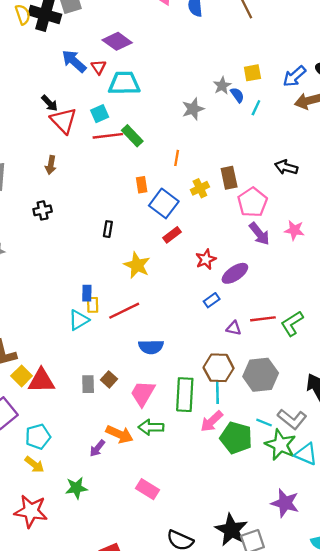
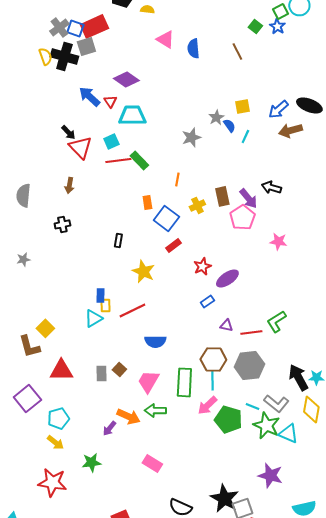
purple arrow: (259, 234) -> (248, 198), moved
red line: (263, 319) -> (251, 332), moved
yellow square: (22, 376) -> (45, 328), moved

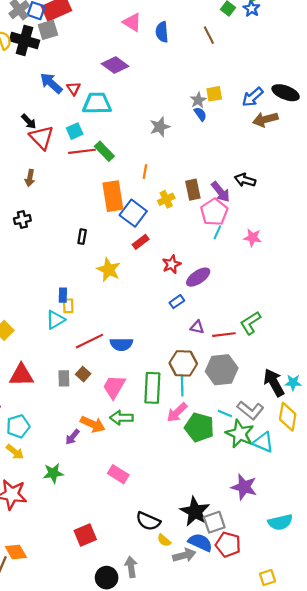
purple diamond: (126, 79) -> (115, 65), moved
gray star: (216, 117) -> (198, 100), moved
cyan line: (245, 136) -> (217, 232), moved
orange rectangle: (147, 202) -> (113, 196), size x2.0
red line: (132, 310) -> (89, 341), moved

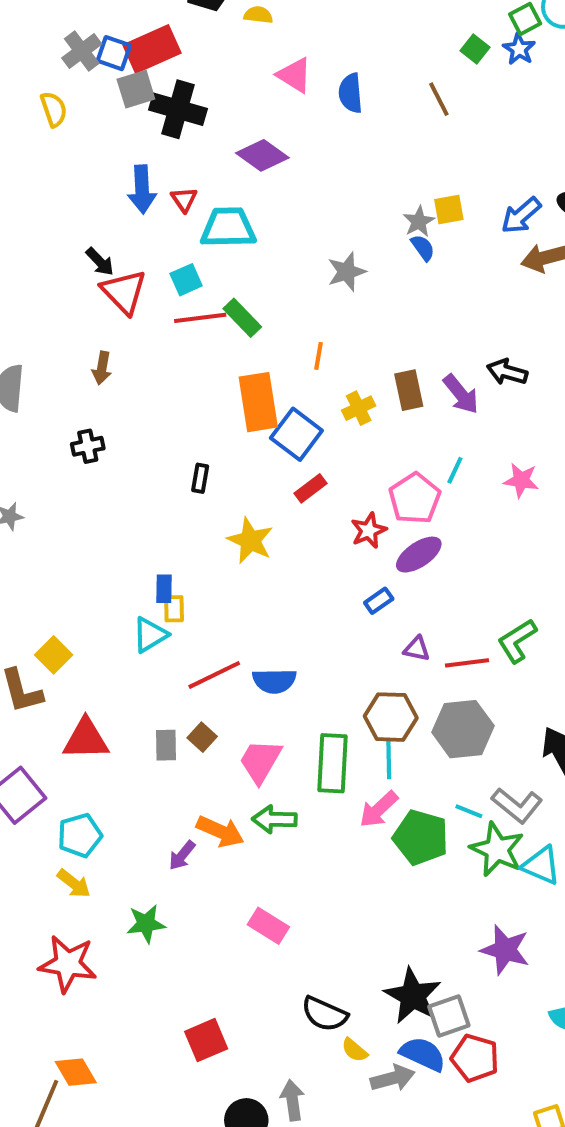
black cross: (24, 40) -> (178, 109), moved
blue arrow: (51, 83) -> (142, 189), turned -135
pink pentagon: (214, 212) -> (415, 498), moved

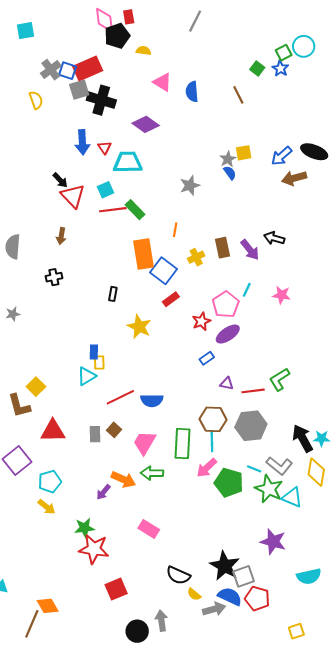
red star: (68, 964) -> (94, 549), moved

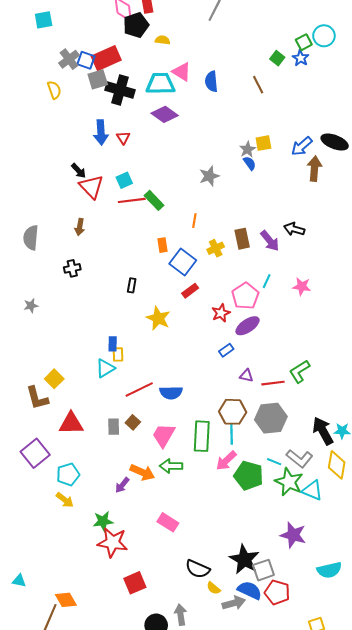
cyan trapezoid: (128, 162) -> (160, 84), moved
brown arrow: (294, 178) -> (314, 169), turned 110
orange rectangle: (143, 254) -> (163, 245), size x0.5

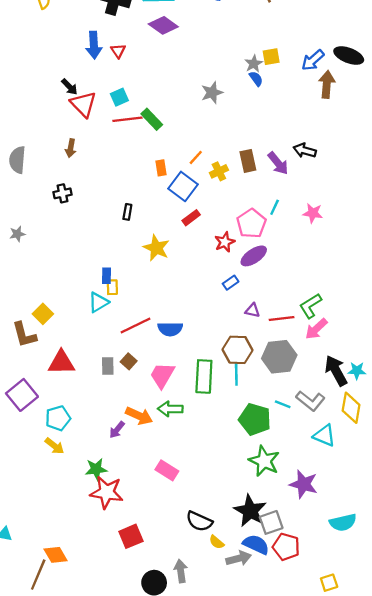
orange line: (194, 221) -> (196, 157), moved, turned 32
pink arrow: (226, 461) -> (316, 329), moved
green star: (289, 482) -> (264, 461), moved

